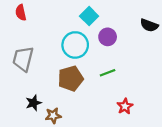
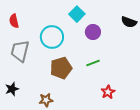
red semicircle: (21, 13) -> (14, 21), moved
cyan circle: (75, 45) -> (52, 37), moved
black star: (34, 103) -> (12, 89), moved

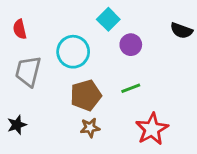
red star: (108, 92) -> (152, 129), size x1.6
brown star: (46, 100) -> (90, 128), moved

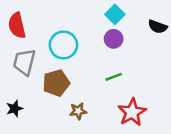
cyan square: (108, 19) -> (115, 14), moved
red semicircle: (20, 29) -> (17, 25), size x1.5
brown pentagon: (86, 95) -> (56, 83), moved

